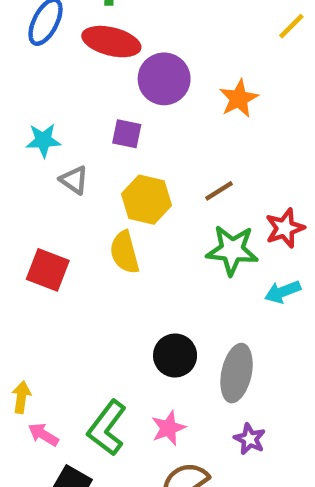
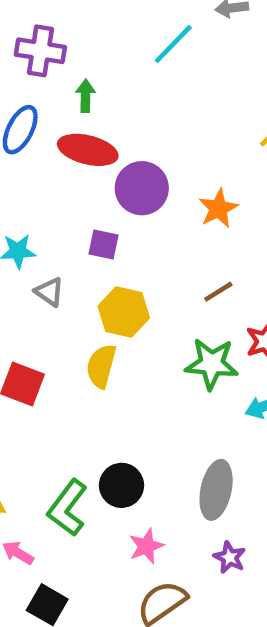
brown line: (219, 191) -> (218, 292), moved
yellow semicircle: (125, 252) -> (101, 366), turned 30
black circle: (175, 355) -> (121, 485), moved
green L-shape: (107, 428) -> (67, 508), moved

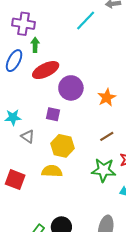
green arrow: (85, 96) -> (35, 45), moved
red ellipse: (88, 150) -> (46, 70), turned -40
yellow semicircle: (101, 366) -> (52, 171), turned 78

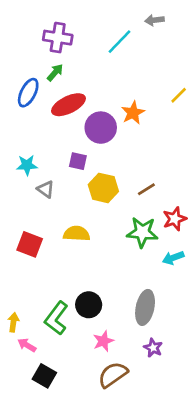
purple cross: (24, 24) -> (58, 38), moved
green arrow: (35, 45) -> (55, 72), turned 40
orange star: (107, 97) -> (133, 113), moved
yellow hexagon: (62, 146) -> (103, 188), moved

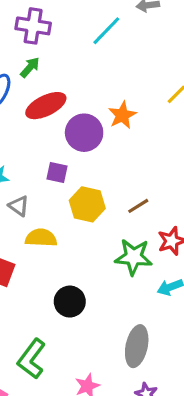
yellow semicircle: (77, 234) -> (41, 238), moved
black circle: (89, 305) -> (70, 302), moved

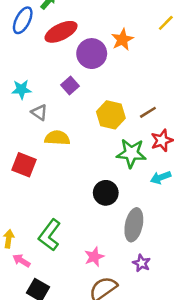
purple square: (57, 172) -> (70, 86), turned 36
yellow hexagon: (87, 204) -> (111, 115), moved
brown line: (138, 206) -> (148, 112), moved
black circle: (70, 302) -> (106, 193), moved

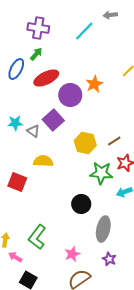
purple square: (70, 86) -> (53, 120), size x1.5
gray triangle: (39, 112) -> (33, 131), moved

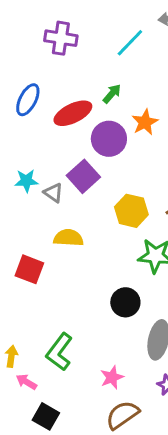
green arrow: (36, 54) -> (112, 94), moved

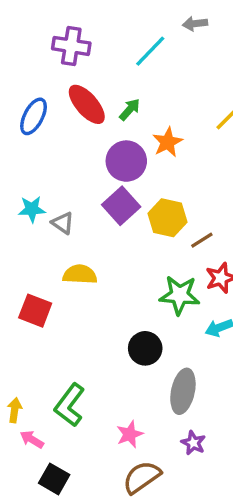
red ellipse: (73, 113) -> (87, 104), moved, turned 75
purple square: (83, 176) -> (121, 206), moved
yellow hexagon: (131, 211) -> (168, 218), moved

